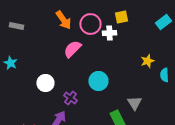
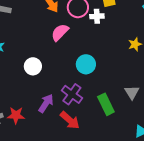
purple cross: (70, 98) -> (72, 94), moved, size x1.5
gray triangle: (134, 103) -> (132, 92), moved

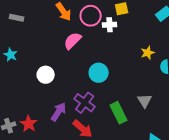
red star: (16, 115) -> (29, 124), turned 30

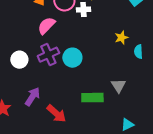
purple cross: (85, 103) -> (48, 55), moved, turned 30
green rectangle: (119, 113) -> (92, 98), turned -65

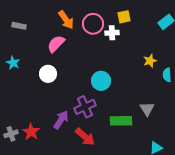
pink semicircle: (46, 26) -> (56, 44), moved
purple cross: (48, 55) -> (85, 107), moved
white circle: (19, 60) -> (48, 74), moved

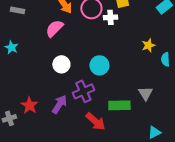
white circle: (48, 74) -> (61, 64), moved
red star: (31, 132) -> (29, 105), moved
red arrow: (85, 137) -> (95, 121), moved

